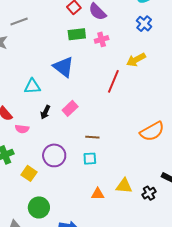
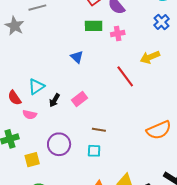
blue triangle: (63, 67) -> (77, 57), size x0.6
red line: (113, 81) -> (125, 76), turned -65
cyan triangle: (32, 86) -> (36, 87), moved, turned -36
yellow square: (29, 173) -> (32, 160), turned 35

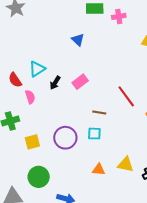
red line: (125, 76) -> (126, 96), moved
pink semicircle: (30, 115) -> (30, 97), turned -120
purple circle: (59, 144) -> (65, 138), moved

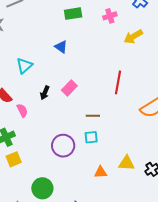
pink cross: (119, 16) -> (110, 16), moved
cyan triangle: (37, 69) -> (24, 66), moved
red line: (126, 96) -> (118, 82), moved, turned 55
yellow square: (32, 142) -> (14, 159), moved

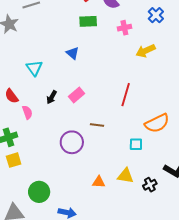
cyan triangle: (24, 66) -> (34, 68), turned -30
cyan square: (91, 137) -> (136, 144), moved
purple circle: (63, 146) -> (72, 142), moved

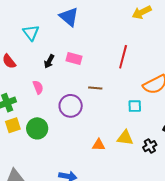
blue triangle: (73, 53) -> (69, 17), size x1.5
pink rectangle: (77, 95) -> (74, 58), turned 56
pink semicircle: (27, 112) -> (38, 87), moved
green circle: (39, 192) -> (37, 128), moved

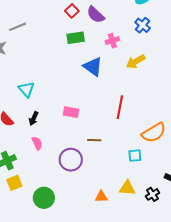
blue triangle: (69, 17) -> (93, 67), moved
black arrow: (49, 61) -> (34, 118), moved
green circle: (37, 128) -> (44, 198), moved

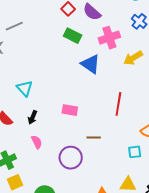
green rectangle: (76, 38) -> (73, 36), turned 36
pink cross: (112, 41) -> (109, 38), size x1.5

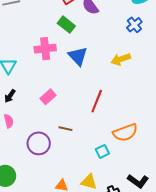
pink cross: (109, 38) -> (45, 49), moved
pink rectangle: (70, 110) -> (48, 97), turned -63
cyan square: (135, 152) -> (102, 151), turned -32

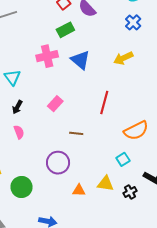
green rectangle: (66, 25) -> (65, 30), turned -60
purple circle: (39, 143) -> (58, 163), moved
cyan square: (102, 151) -> (123, 159), moved

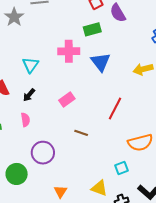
purple circle: (58, 163) -> (43, 153), moved
orange triangle: (79, 190) -> (60, 192), moved, turned 48

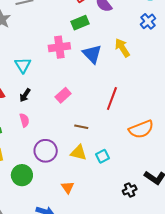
yellow arrow: (143, 69) -> (122, 48), moved, turned 78
cyan square: (121, 168) -> (102, 156), moved
yellow triangle: (99, 188) -> (79, 153), moved

